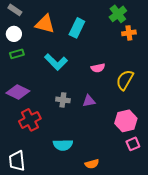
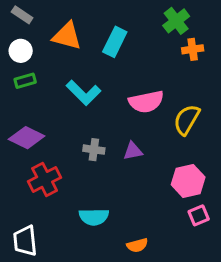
pink semicircle: (98, 68) -> (146, 102), size x1.6

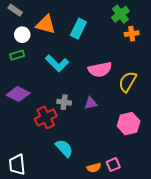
white circle: (21, 51) -> (22, 35), moved
red cross: (45, 179) -> (46, 118), moved
pink square: (199, 215) -> (113, 165), moved
cyan semicircle: (94, 217) -> (64, 148), turned -132

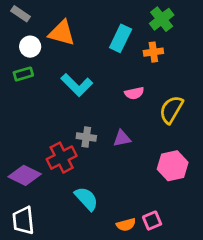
cyan rectangle: (78, 29) -> (121, 38), moved
orange cross: (132, 34) -> (153, 52), moved
pink semicircle: (100, 69) -> (134, 93), size x0.6
purple diamond: (18, 94) -> (25, 175), moved

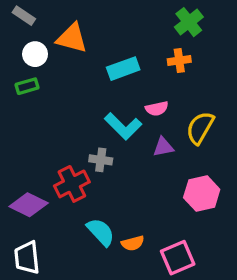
cyan rectangle: (121, 38) -> (123, 69), moved, turned 44
cyan L-shape: (77, 85) -> (123, 126), moved
purple triangle: (122, 138) -> (163, 147), moved
pink square: (152, 221) -> (178, 258), size x1.5
orange semicircle: (126, 225) -> (133, 243), moved

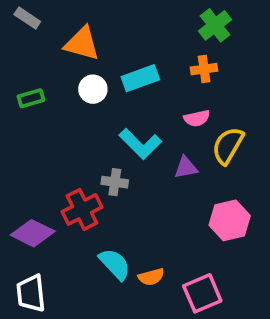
white circle: (35, 54) -> (93, 89), moved
pink semicircle: (157, 109) -> (197, 118), moved

